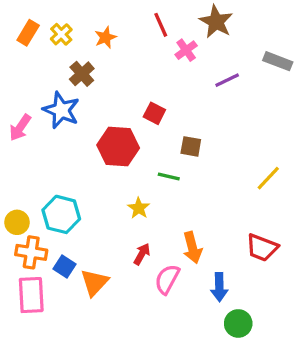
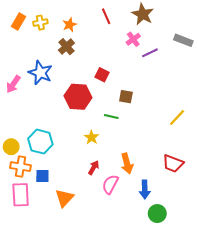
yellow cross: (61, 34) -> (40, 23), turned 32
pink cross: (186, 50) -> (133, 39), moved
brown cross: (82, 74) -> (66, 47), moved
blue square: (64, 267) -> (42, 176), turned -32
orange triangle: (94, 282) -> (64, 198), moved

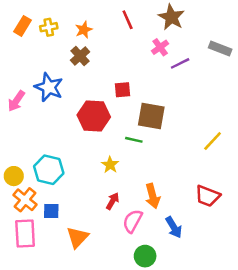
red square: (102, 75) -> (123, 90), turned -32
brown square: (126, 97) -> (151, 116), size x1.6
orange cross: (21, 167) -> (25, 200), turned 30
blue arrow: (145, 190) -> (174, 227), turned -30
green circle: (157, 214) -> (145, 256), moved

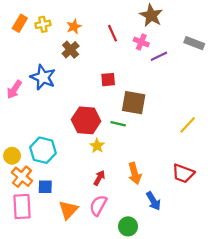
red line: (128, 20) -> (113, 33), moved
pink cross: (160, 47) -> (141, 42), turned -32
red hexagon: (94, 116) -> (86, 120), moved
pink semicircle: (133, 221) -> (98, 205), moved

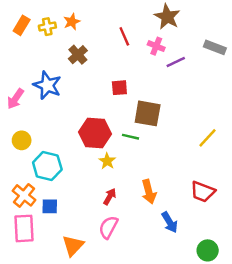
orange star: (74, 27) -> (72, 22), moved
yellow circle: (12, 156) -> (22, 140), moved
orange triangle: (68, 210) -> (73, 246), moved
green circle: (128, 226) -> (208, 250), moved

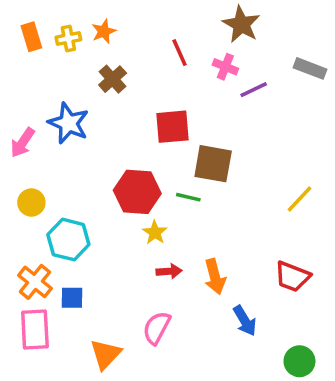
orange rectangle: (22, 25) -> (31, 37), turned -48
red square: (119, 88) -> (172, 127), size x1.5
red arrow: (110, 197) -> (169, 271), moved, turned 56

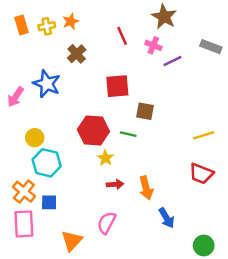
brown square: (213, 164) -> (145, 111), size x0.7
yellow line: (299, 199) -> (204, 135), turned 30
yellow circle: (31, 203) -> (35, 138), moved
red trapezoid: (292, 277) -> (201, 174), moved

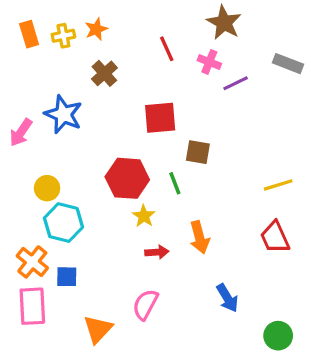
green line: (128, 134) -> (175, 183), turned 56
red trapezoid: (201, 174) -> (275, 237), turned 45
orange arrow: (146, 188) -> (199, 237), moved

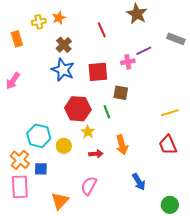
orange rectangle: (29, 34) -> (17, 39), moved
pink cross: (209, 62) -> (128, 62), moved, turned -32
blue star: (63, 114) -> (63, 70), moved
yellow circle: (47, 188) -> (64, 146), moved

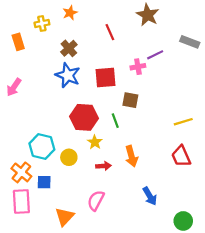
orange star: (59, 18) -> (70, 13), moved

